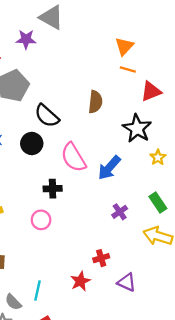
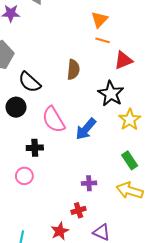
yellow star: (158, 157) -> (130, 120), size x1.5
purple cross: (120, 212) -> (89, 183), moved, turned 32

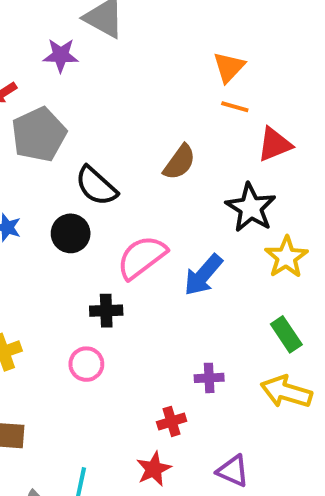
brown semicircle: (73, 70) -> (179, 162), turned 30
pink semicircle: (54, 120) -> (142, 257), turned 84
red cross: (79, 210) -> (172, 421), moved

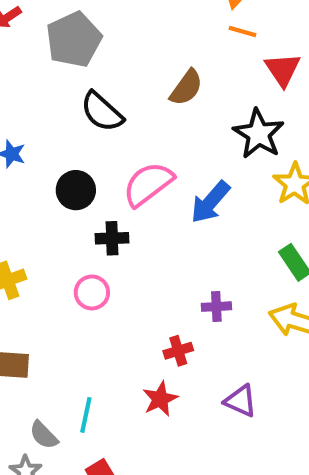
gray pentagon: (39, 134) -> (74, 39), moved
red triangle: (274, 144) -> (283, 70), turned -42
black circle: (71, 233) -> (76, 190), moved

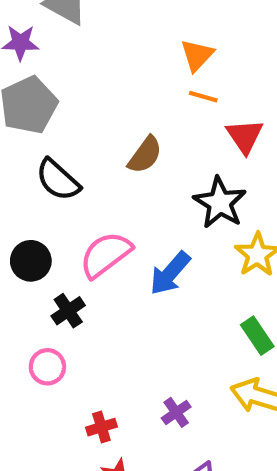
black cross: (112, 238) -> (68, 311), turned -32
purple cross: (216, 307) -> (176, 412), moved, turned -32
red cross: (178, 351) -> (101, 427), moved

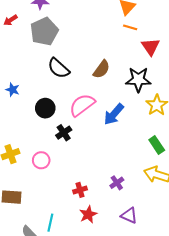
brown semicircle: (145, 155) -> (102, 69), moved
black star: (220, 203) -> (138, 79), turned -30
pink circle: (47, 367) -> (41, 160), moved

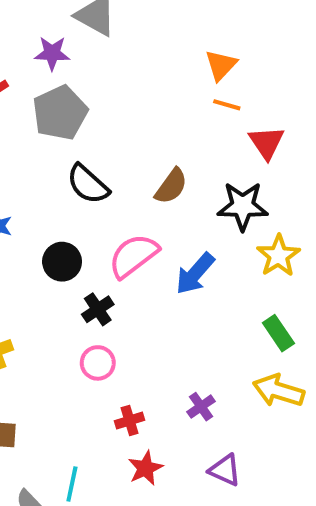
pink circle: (41, 160) -> (98, 363), moved

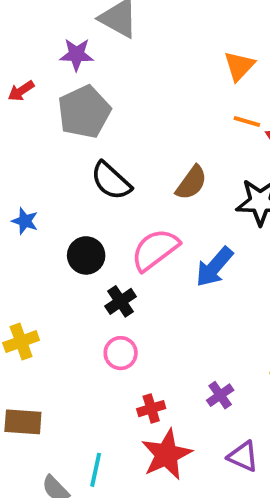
orange line: (227, 105) -> (247, 121), moved
red star: (145, 468) -> (167, 454), size x1.5

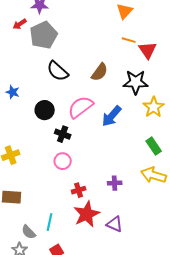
red arrow: (21, 91) -> (20, 24), moved
black cross: (121, 301) -> (63, 134), turned -35
purple cross: (220, 395) -> (115, 183), turned 32
purple triangle: (243, 456) -> (115, 224), moved

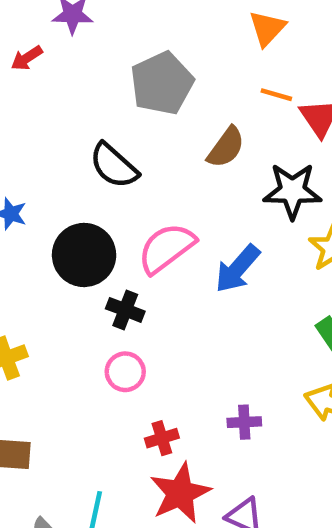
gray pentagon: (44, 35) -> (162, 83), moved
brown semicircle: (100, 72) -> (226, 147), moved
black circle: (45, 110) -> (84, 255), size x1.4

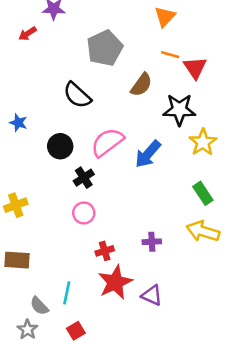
black circle: (84, 255) -> (60, 146), size x0.7
black cross: (125, 310) -> (84, 178), turned 36

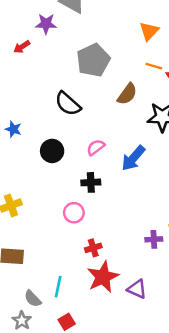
pink semicircle: (107, 142) -> (96, 147), size x0.6
black cross: (84, 178) -> (91, 182), moved, turned 30
purple cross: (152, 242) -> (154, 239), moved

